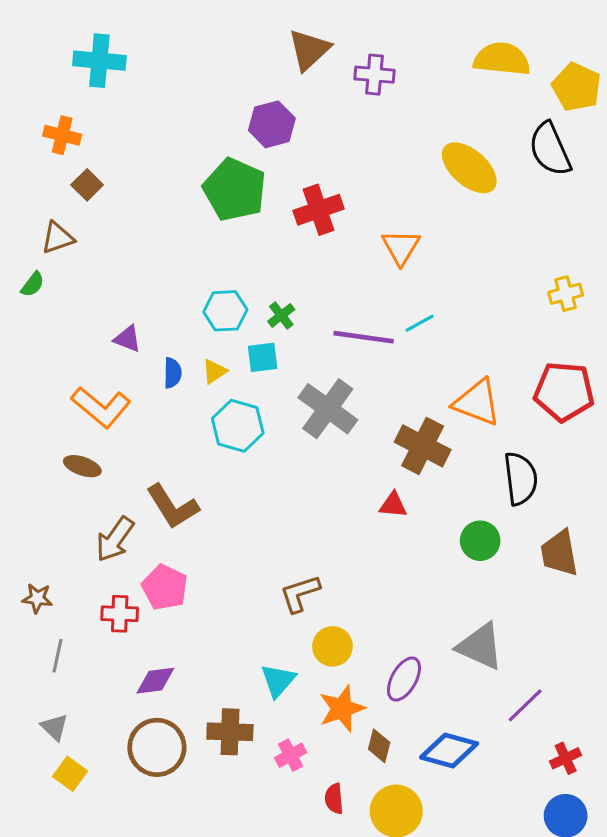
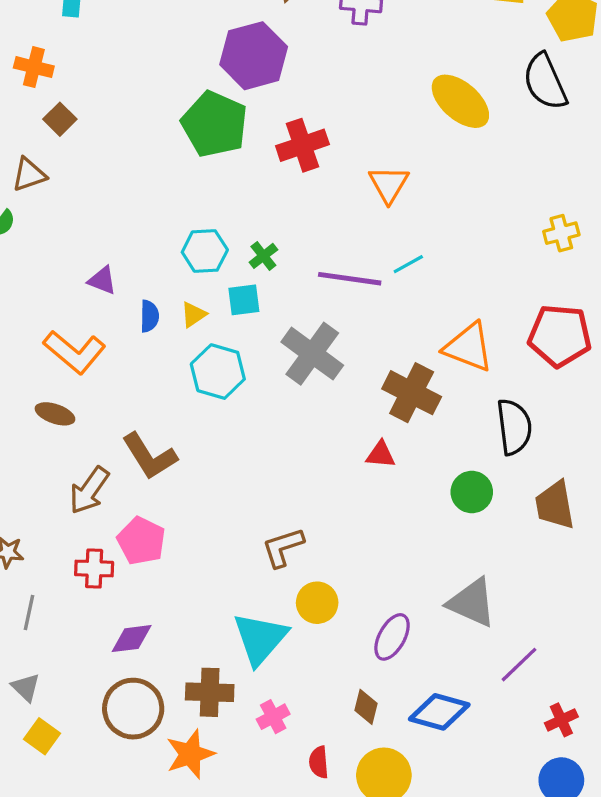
purple hexagon: (272, 124) -> (254, 56), size x1.4
cyan triangle: (278, 681) -> (260, 639), size x1.5
orange star: (342, 709) -> (190, 754), moved

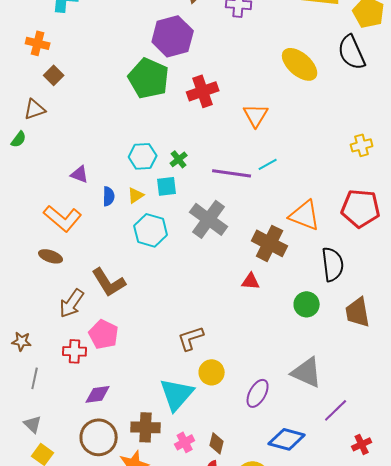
brown diamond: (366, 707) -> (217, 443), moved

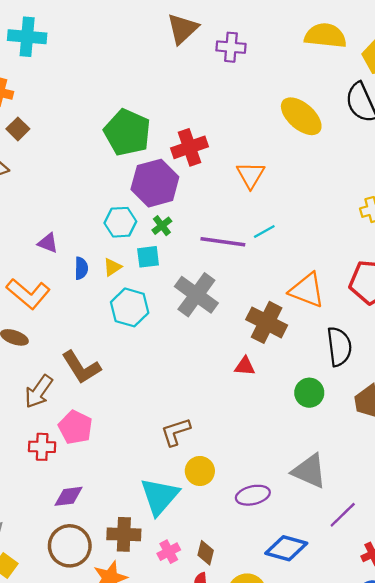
purple hexagon: (173, 36) -> (155, 183), moved
purple ellipse: (258, 393) -> (253, 495), turned 48

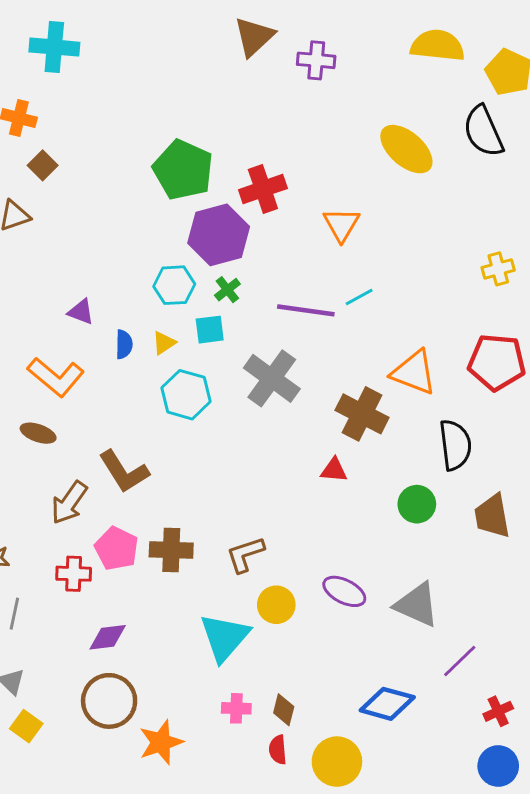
purple ellipse: (253, 495) -> (344, 591), moved, turned 40
brown cross: (124, 534) -> (171, 550), moved
pink cross: (169, 552) -> (236, 708), turned 30

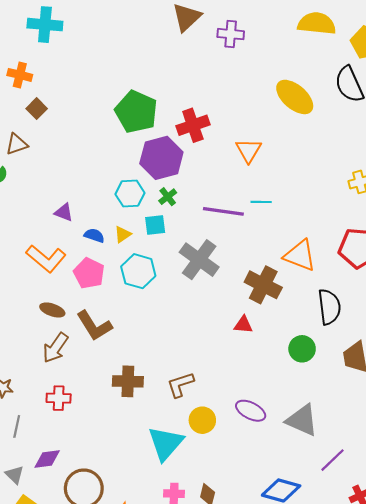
cyan line: (359, 297) -> (261, 202), turned 30
blue semicircle: (124, 344) -> (94, 235), turned -72
brown ellipse: (38, 433) -> (52, 310), moved
pink pentagon: (116, 549) -> (89, 273), moved
purple diamond: (108, 637) -> (47, 459), moved

